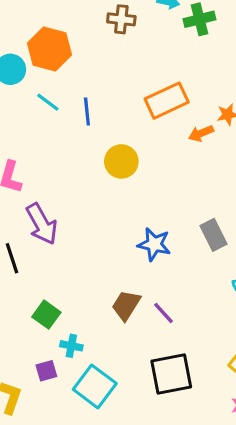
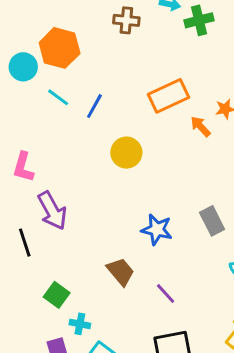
blue line: (87, 111) -> (94, 106), turned 35
orange arrow: (201, 133) -> (200, 126), turned 70
brown trapezoid: (126, 305) -> (121, 272), moved, turned 108

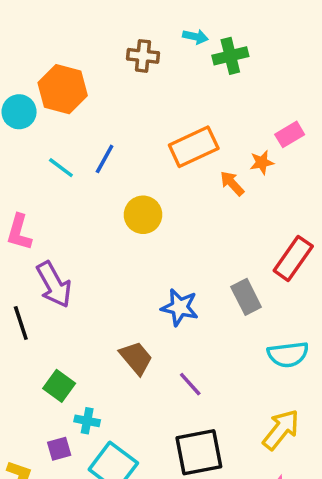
cyan line: (58, 97) -> (61, 168), moved

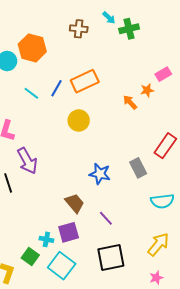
cyan arrow: (195, 37) -> (109, 18), turned 32
orange rectangle: (194, 147) -> (85, 81), moved
green square: (59, 386) -> (30, 257), moved
purple square: (59, 449) -> (69, 232), moved, size x1.5

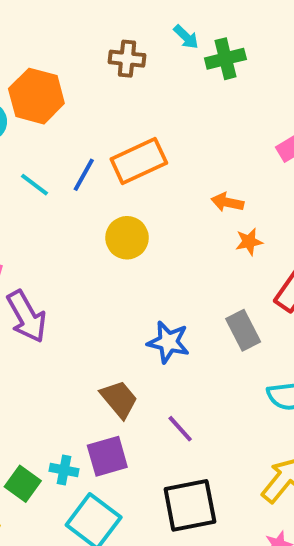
orange star: (147, 90) -> (249, 242), moved
orange arrow: (130, 102) -> (227, 202), turned -35
green square: (30, 257) -> (23, 484), moved

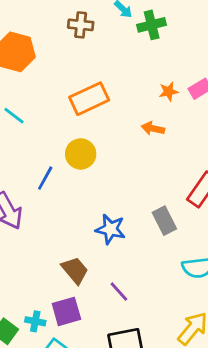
blue line: (84, 175) -> (45, 178), moved
orange star: (249, 242) -> (169, 92), moved

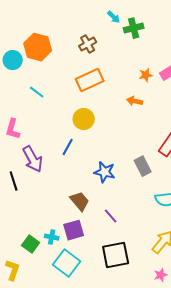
brown cross: (81, 25) -> (88, 44), moved, turned -36
blue line: (45, 178) -> (68, 147), moved

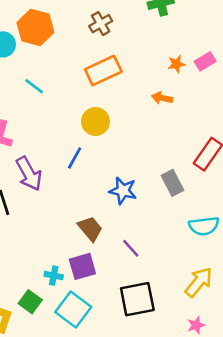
green square: (31, 244) -> (30, 302), moved

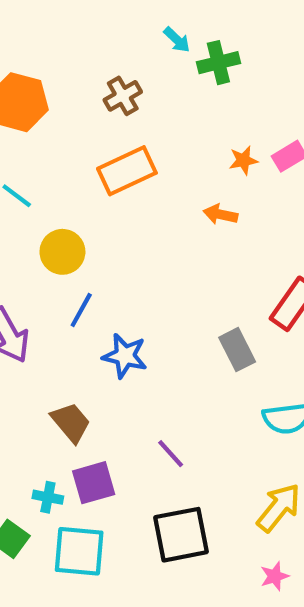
yellow circle: (95, 121) -> (62, 252), moved
blue star: (123, 191) -> (125, 356), moved
brown trapezoid: (90, 229) -> (71, 422), moved
cyan square: (73, 310) -> (79, 551), turned -32

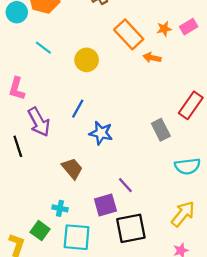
orange rectangle: (127, 171) -> (129, 34), moved, turned 72
yellow circle: (62, 252) -> (87, 60), moved
purple square: (94, 483) -> (105, 205), moved

